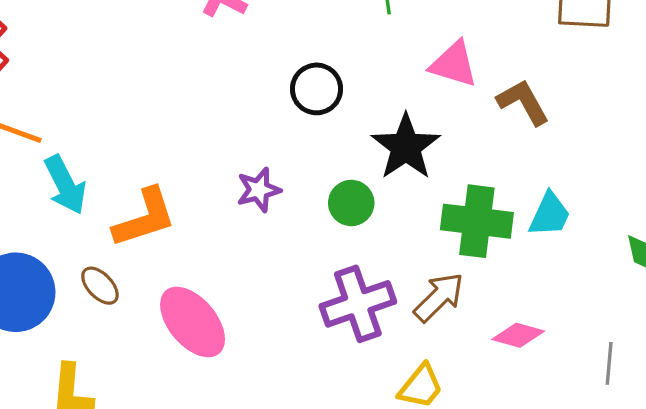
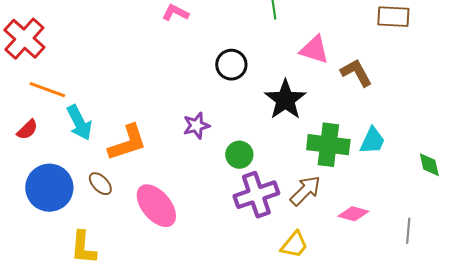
green circle: (351, 203) -> (239, 155), moved

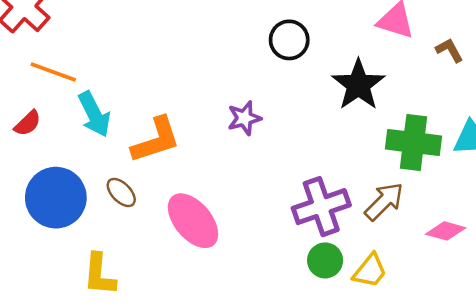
brown L-shape: (356, 73) -> (449, 50), size x0.7
green circle: (239, 155) -> (325, 260), moved

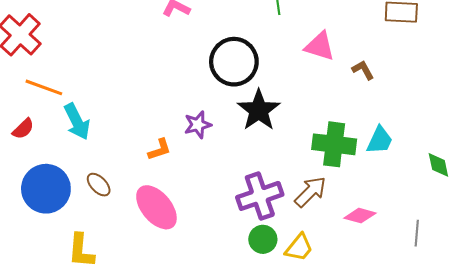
black circle: (289, 40) -> (234, 62), size x1.5
black star: (358, 85) -> (259, 110), moved
orange L-shape: (156, 140) -> (160, 149), moved, size x0.6

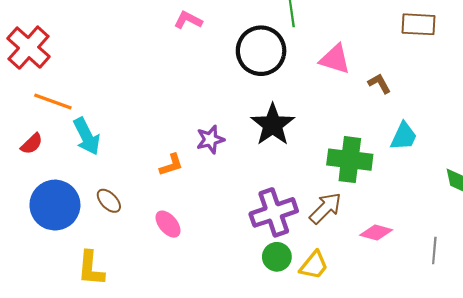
black circle: (234, 62) -> (261, 51), moved
cyan trapezoid: (380, 140) -> (404, 136), moved
pink ellipse: (156, 207) -> (168, 224), size x0.6

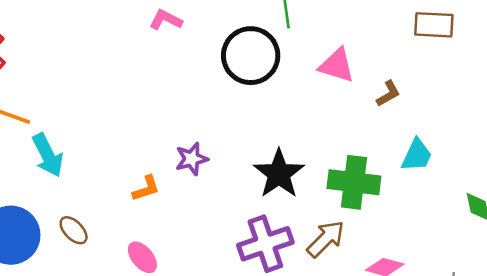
brown L-shape: (379, 83) -> (388, 94), turned 90
black star: (273, 125) -> (279, 174), moved

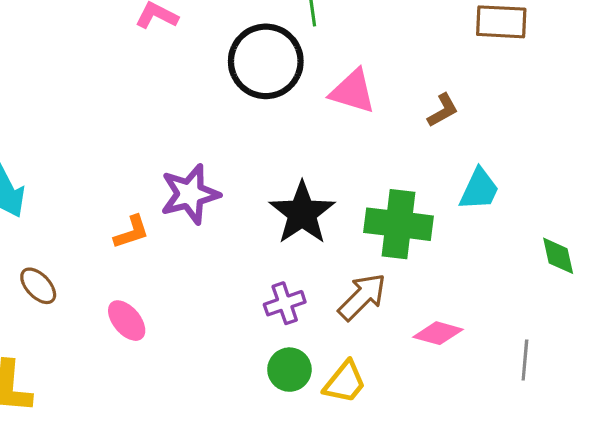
pink triangle: (337, 65) -> (353, 91), moved
purple star: (192, 159) -> (190, 194), size x1.4
purple cross: (265, 244) -> (285, 303), size x0.6

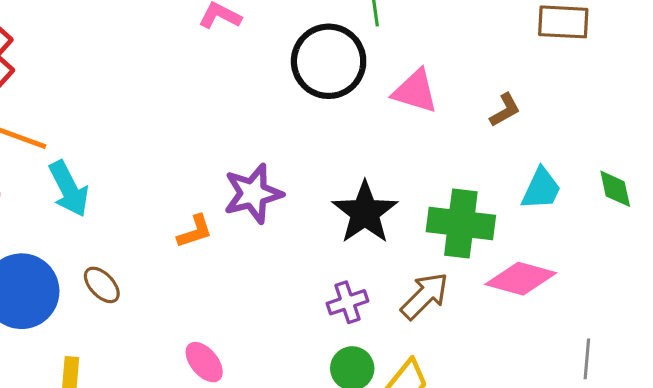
green diamond: (558, 256) -> (615, 189), moved
pink ellipse: (127, 321) -> (204, 362), moved
pink diamond: (438, 333) -> (521, 279), moved, size x1.4

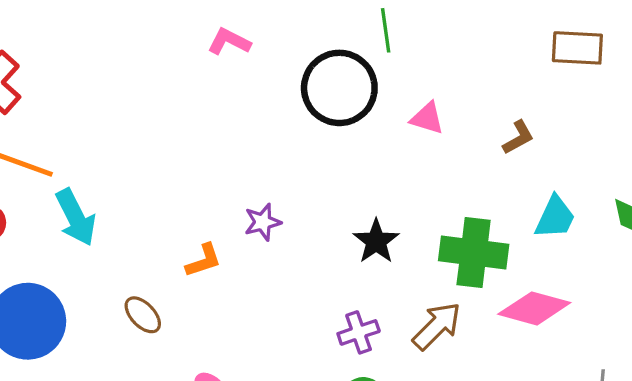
pink triangle: (415, 91) -> (427, 118), size x0.7
purple star: (253, 194) -> (263, 222), size x0.6
black star: (365, 212) -> (376, 241), size x0.7
brown ellipse: (102, 285) -> (143, 315), moved

